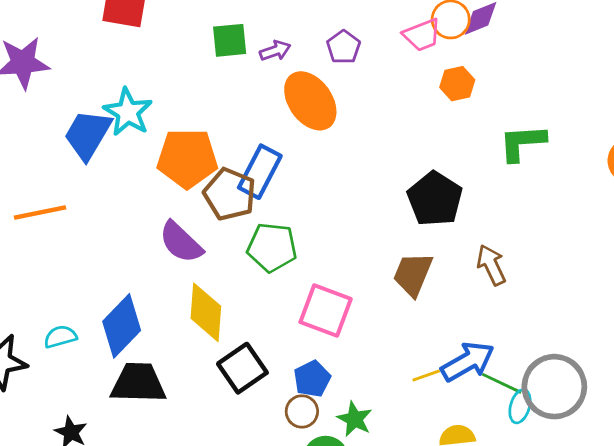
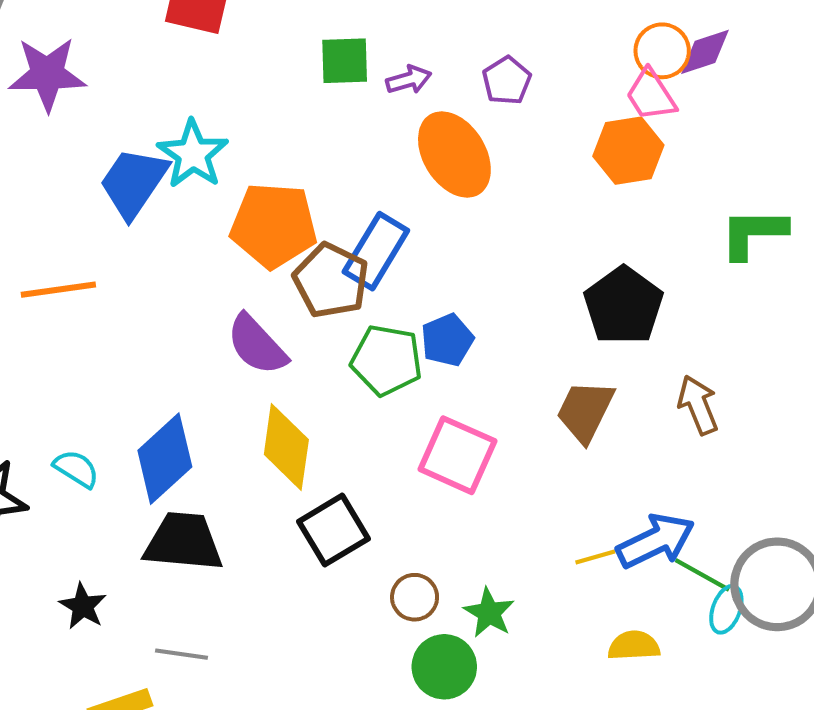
pink trapezoid: (422, 35) -> (651, 95), moved, turned 75
orange hexagon: (457, 84) -> (628, 151), moved, size x1.4
cyan semicircle: (60, 337) -> (76, 469), turned 44
blue pentagon: (312, 379) -> (447, 340), moved

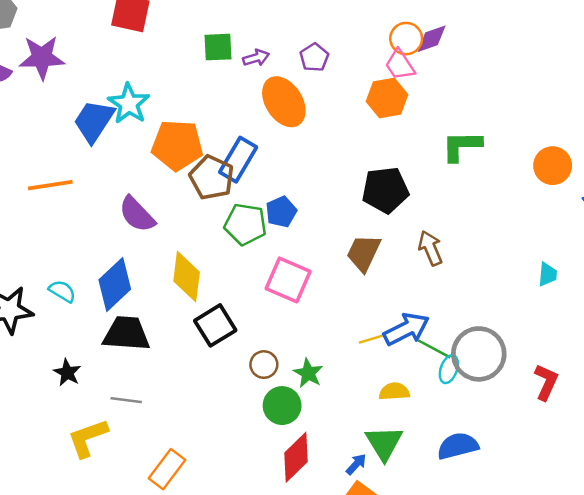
black pentagon: (623, 306) -> (385, 190), turned 30
purple semicircle: (257, 345) -> (137, 214), moved

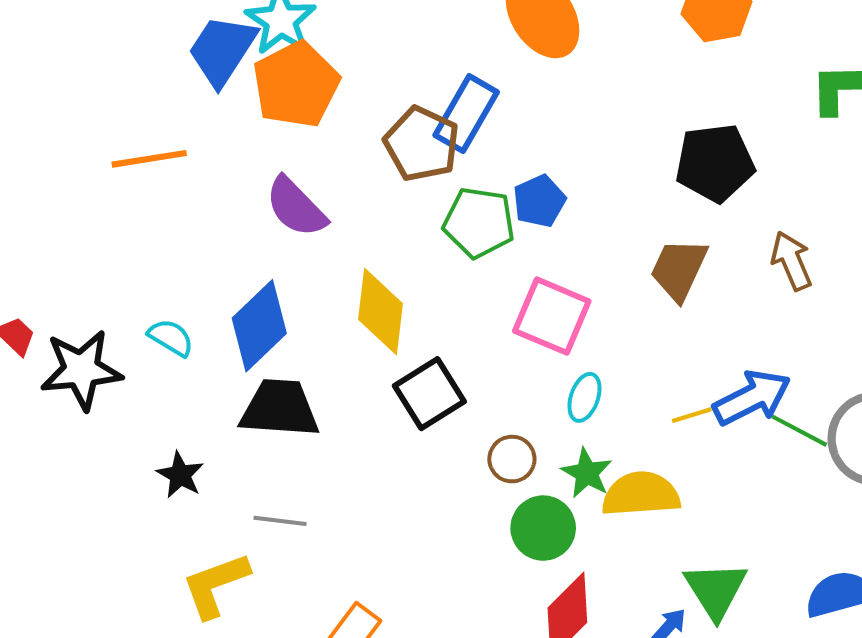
orange pentagon: (177, 145) -> (296, 85), moved, turned -30
cyan ellipse: (449, 369) -> (584, 397), moved
yellow semicircle: (394, 391) -> (641, 494), moved, size x1.5

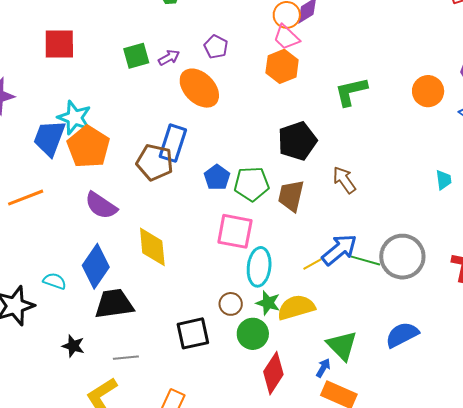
green pentagon: (479, 222) -> (252, 184), moved
black square: (429, 394) -> (193, 333), moved, turned 32
cyan ellipse: (584, 397) -> (259, 267), size x1.6

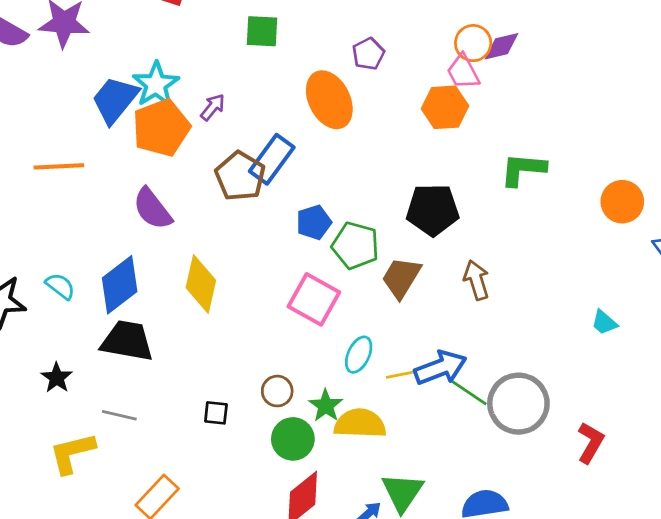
purple arrow: (169, 58) -> (213, 107), moved, turned -40
cyan trapezoid: (444, 180) -> (604, 322), turned 120
cyan ellipse: (259, 267) -> (359, 355), moved, size x0.7
black square: (193, 333) -> (216, 413), size x0.6

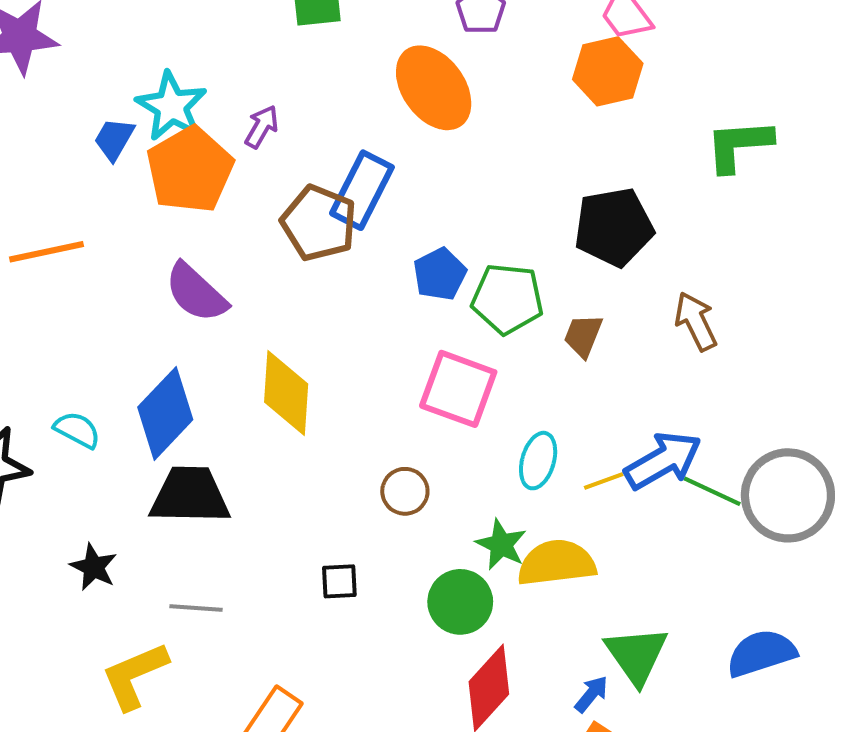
blue trapezoid: (115, 100) -> (114, 139), size x0.6
brown trapezoid: (401, 278) -> (583, 336), size x0.7
brown circle: (277, 391) -> (405, 491), moved

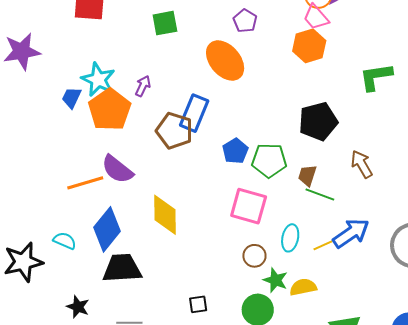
orange line: (47, 252) -> (85, 183), moved
brown circle: (405, 491) -> (254, 256), moved
green line: (712, 491) -> (320, 194), moved
yellow semicircle: (557, 563) -> (303, 287), size x0.7

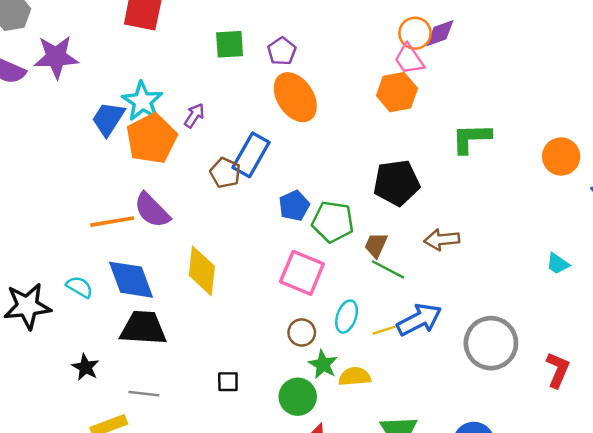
purple pentagon: (245, 21) -> (282, 51), moved
blue trapezoid: (72, 98) -> (108, 119), size x1.4
brown pentagon: (174, 131) -> (225, 173), size x0.7
brown arrow: (362, 164) -> (442, 240), turned -72
blue diamond: (107, 229) -> (131, 280), turned -66

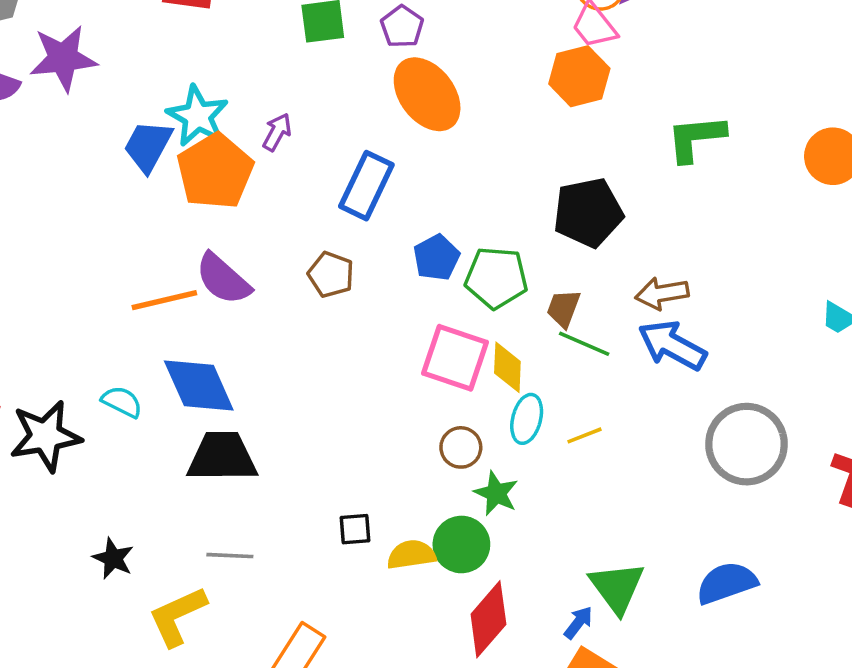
brown pentagon: (225, 173) -> (331, 275), moved
yellow diamond: (202, 271) -> (507, 367), moved, size x0.7
blue arrow: (419, 320) -> (672, 345), moved, turned -120
black star: (85, 367) -> (113, 558), moved
yellow semicircle: (355, 377) -> (411, 555), moved

